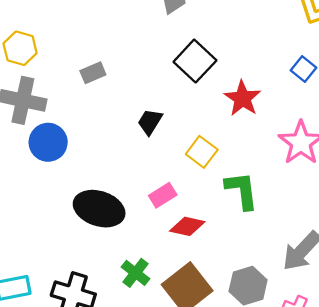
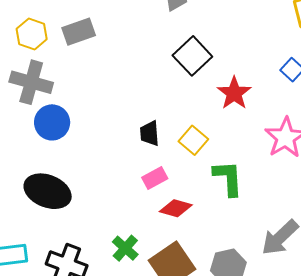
gray rectangle: (93, 73) -> (79, 32), moved, size x1.4
black trapezoid: (150, 122) -> (150, 133), moved, turned -40
black ellipse: (99, 209) -> (48, 191), moved

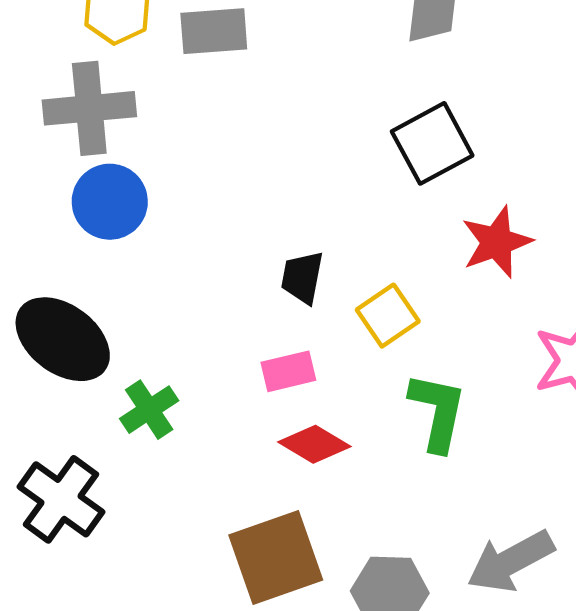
gray cross: (31, 82) -> (89, 108), turned -36
green cross: (125, 248) -> (149, 410), moved

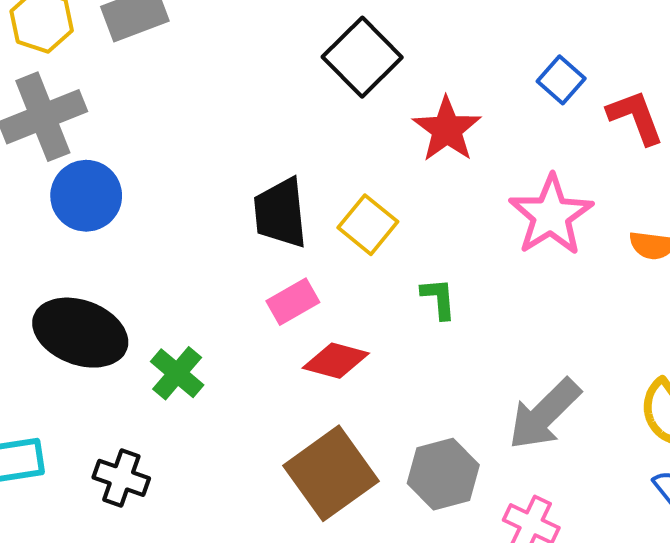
black trapezoid: (302, 277) -> (280, 213), size x1.4
green L-shape: (438, 412) -> (439, 298), size x0.6
black cross: (61, 499) -> (121, 478), size x0.7

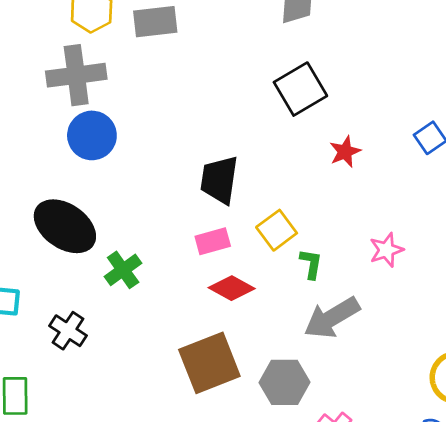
red star: (447, 129) -> (345, 152), size x0.7
pink star: (551, 215) -> (386, 250), moved, size x0.6
yellow square: (368, 225) -> (277, 230), moved
gray arrow: (544, 414) -> (332, 318), moved

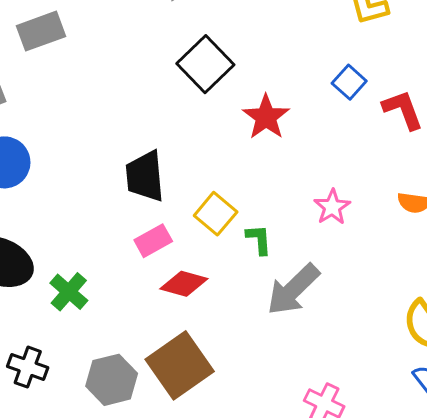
red star: (345, 152) -> (266, 117), size x1.4
gray hexagon: (285, 382) -> (112, 380), moved

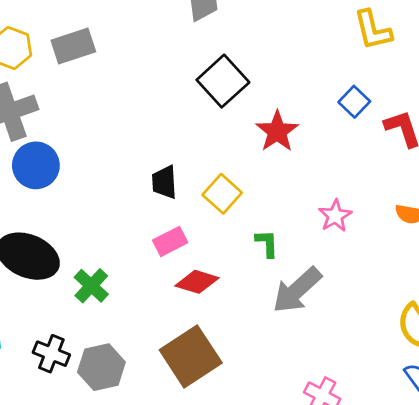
black trapezoid: (145, 176) -> (164, 182), size x0.7
yellow square: (216, 214) -> (222, 194), moved
gray hexagon: (112, 380) -> (101, 367), moved

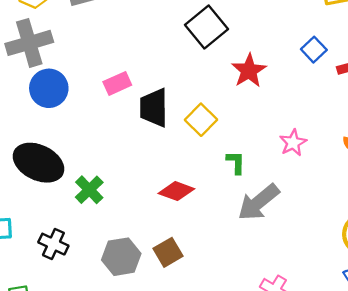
black trapezoid: (164, 182) -> (154, 108), size x1.4
pink rectangle: (170, 241) -> (117, 83), moved
brown square: (191, 356) -> (168, 252), size x0.6
gray hexagon: (101, 367) -> (121, 257), moved

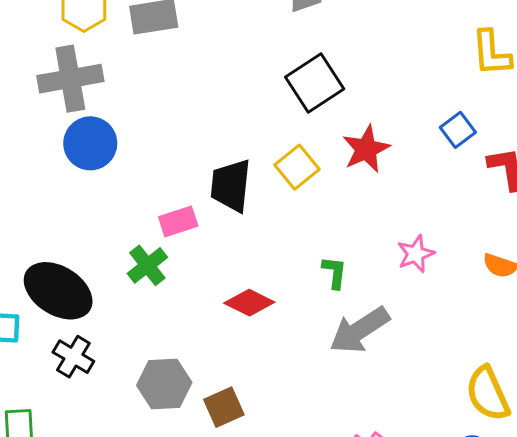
pink rectangle: (117, 83) -> (178, 221), moved
yellow square: (201, 120) -> (297, 167), moved
black ellipse: (38, 163) -> (58, 291), moved
green cross: (89, 190) -> (147, 265), moved
brown square: (168, 252) -> (224, 407), moved

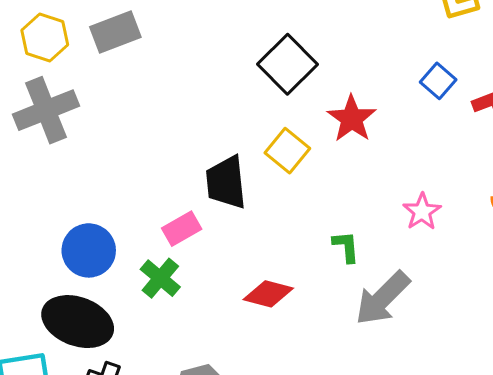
blue circle: (90, 143) -> (89, 250), moved

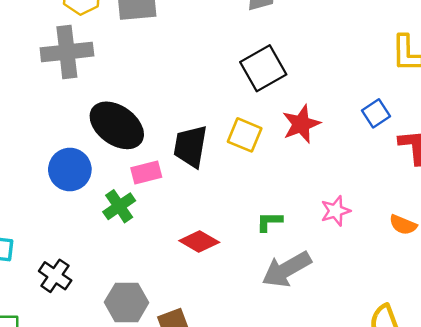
yellow square: (287, 151) -> (245, 135), turned -32
green L-shape: (346, 247) -> (269, 222), turned -100
black ellipse: (78, 322) -> (117, 125), moved

